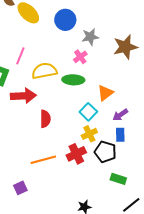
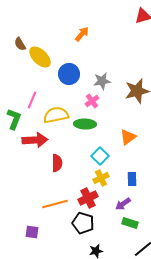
blue circle: (65, 20) -> (69, 74), moved
orange triangle: (105, 93) -> (128, 137), moved
purple arrow: (120, 115) -> (123, 204), moved
black pentagon: (105, 152) -> (83, 223), moved
purple square: (20, 188) -> (32, 232), turned 32

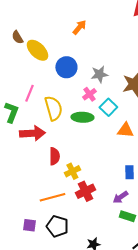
yellow semicircle: (56, 115) -> (53, 108), turned 85
orange triangle: (128, 137) -> (125, 130), turned 42
cyan square: (100, 156) -> (108, 107), moved
yellow cross: (101, 178) -> (72, 171), moved
black pentagon: (83, 223) -> (57, 226), moved

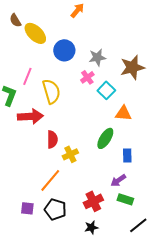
green ellipse: (82, 117) -> (105, 138), moved, turned -60
red cross: (85, 191) -> (93, 201), moved
orange line: (52, 197) -> (50, 180), turned -35

